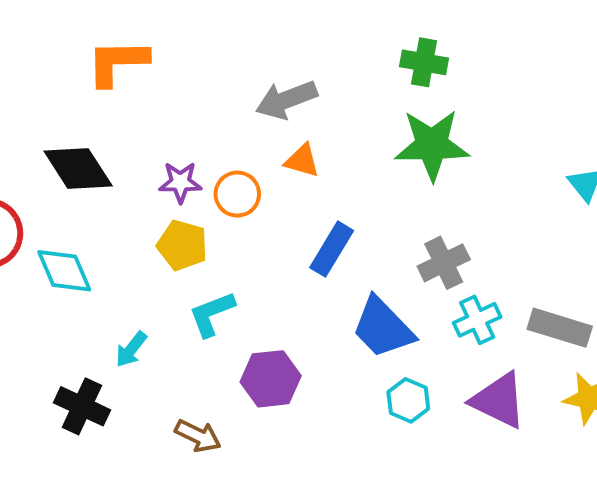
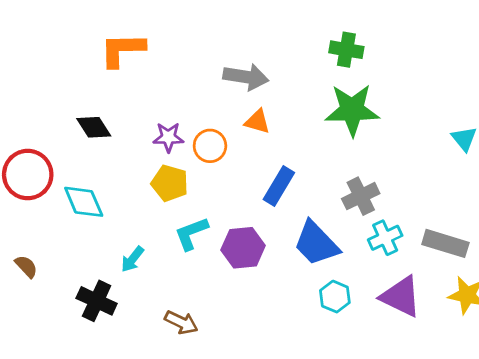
gray arrow: (286, 100) -> (246, 77), turned -150
black diamond: (78, 168) -> (94, 127), size x0.7
purple hexagon: (271, 379) -> (243, 248), moved

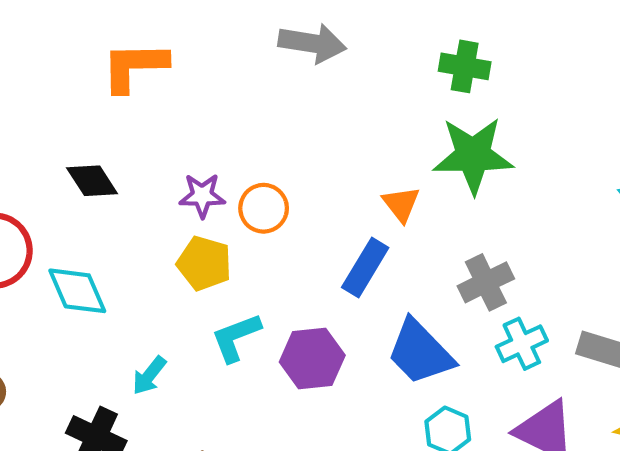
gray arrow: (246, 77) -> (312, 43), moved
orange triangle: (257, 121) -> (401, 204), moved, turned 36

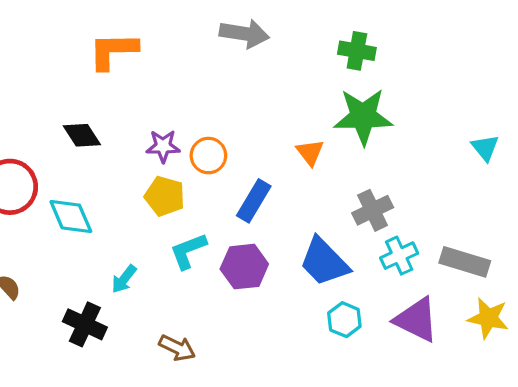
blue rectangle: (365, 268) -> (254, 201), moved

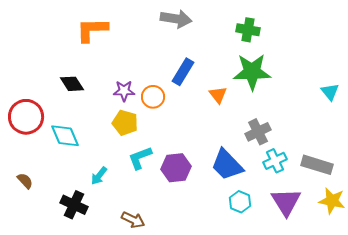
blue rectangle: (254, 201) -> (183, 72), moved
purple triangle: (416, 320) -> (286, 202), turned 32

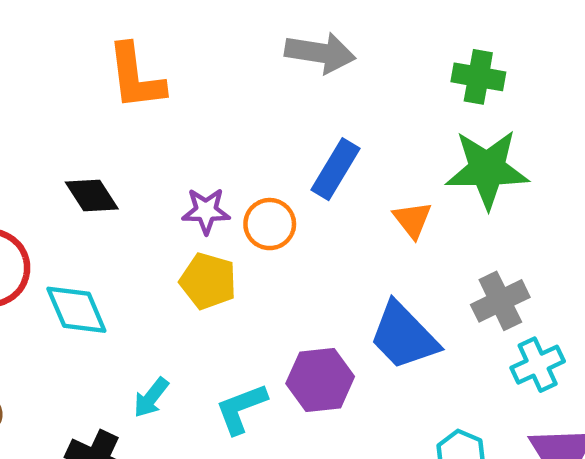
orange L-shape: (92, 30) -> (136, 77), turned -96
cyan L-shape: (140, 158) -> (241, 409), moved
blue trapezoid: (227, 165) -> (404, 336), moved

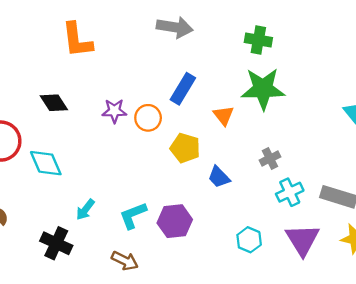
yellow pentagon: (208, 281) -> (185, 148), moved
gray cross: (500, 301) -> (270, 158), size x0.7
blue trapezoid: (404, 336) -> (219, 177), size x0.6
purple hexagon: (320, 380) -> (175, 221), moved

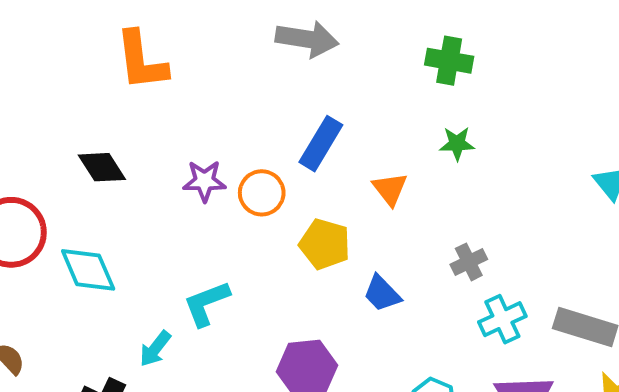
green star: (263, 89) -> (457, 144), size x0.5
cyan L-shape: (133, 215) -> (206, 303), moved

